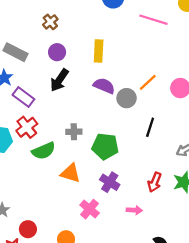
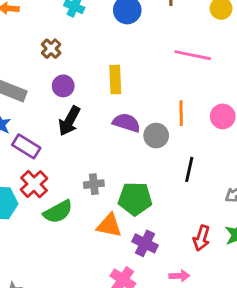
pink line: (153, 20) -> (193, 55), moved
orange line: (148, 82) -> (181, 113), turned -42
orange triangle: (70, 173) -> (109, 225), moved

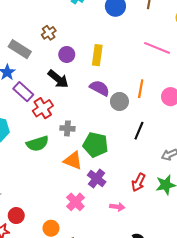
brown cross: (51, 49) -> (49, 33), moved
purple circle: (63, 86) -> (67, 54), moved
black arrow: (69, 121) -> (58, 79), turned -90
red cross: (34, 184) -> (43, 108), moved

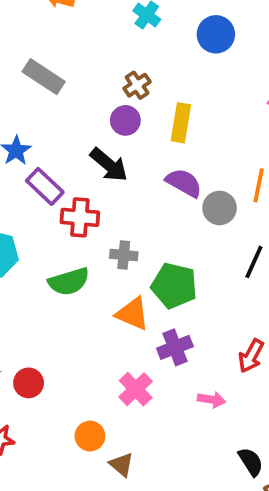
brown cross: (49, 33) -> (137, 85), moved
gray rectangle: (20, 49) -> (44, 77), moved
red cross: (43, 108) -> (80, 217), turned 36
purple cross: (97, 179) -> (175, 347), turned 30
red circle: (16, 216) -> (29, 383), moved

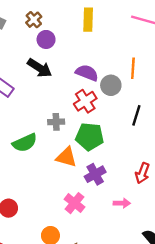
brown cross: (137, 85) -> (34, 20), moved
yellow rectangle: (181, 123) -> (88, 20), moved
red cross: (80, 217) -> (85, 101), moved, turned -30

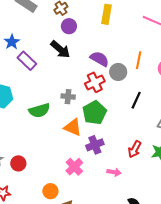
green pentagon: (90, 137) -> (94, 113), turned 30

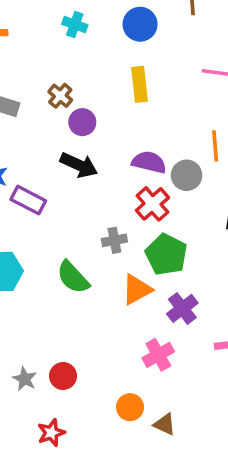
green semicircle: (39, 110) -> (73, 277), turned 80
orange triangle: (73, 127) -> (137, 290), turned -36
pink cross: (74, 167) -> (158, 355), turned 30

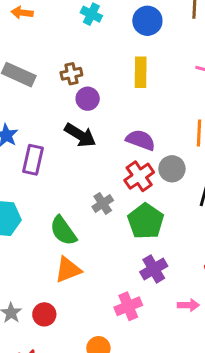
brown cross: (60, 96) -> (71, 74), turned 30
gray circle: (187, 175) -> (172, 169), moved
purple rectangle: (28, 200) -> (33, 160), turned 68
gray cross: (114, 240) -> (103, 203), turned -30
orange triangle: (137, 290) -> (68, 270), moved

